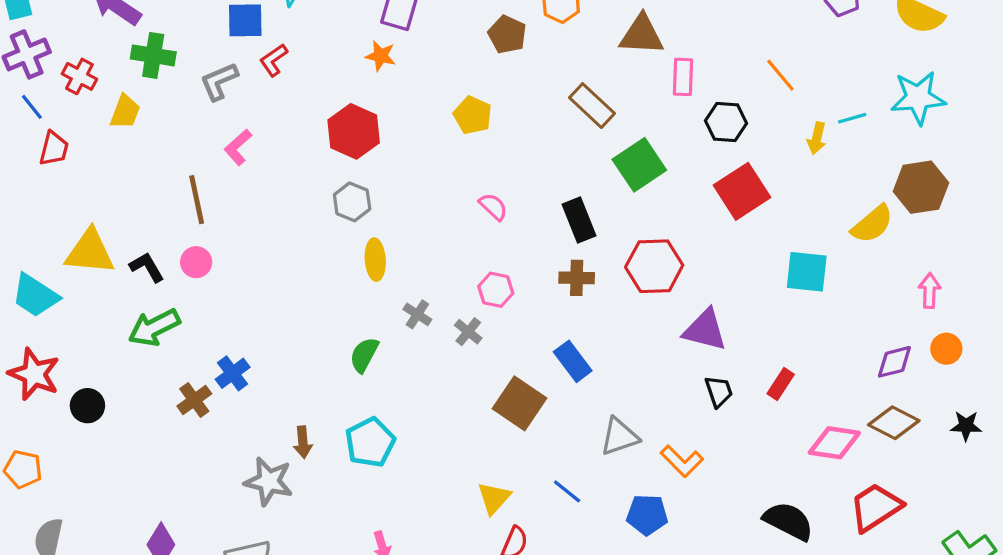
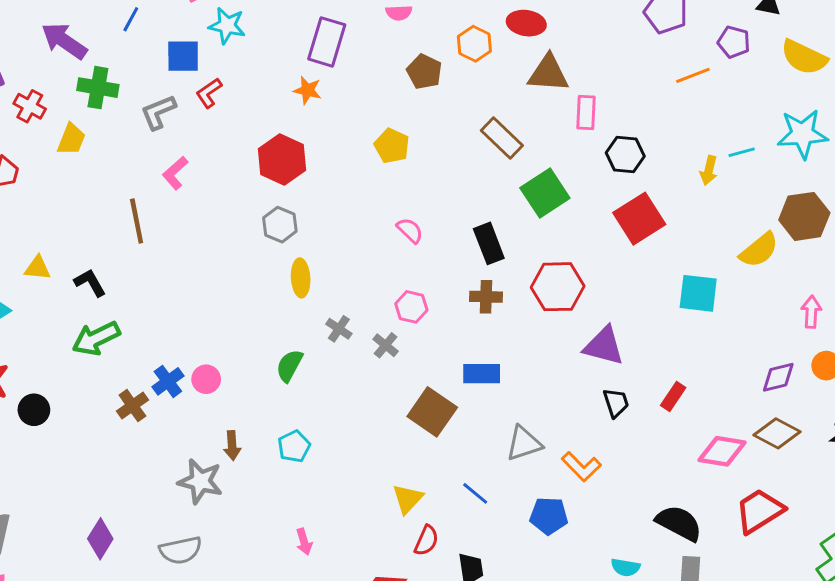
orange line: (780, 75) -> (693, 75), moved, turned -72
yellow triangle: (90, 252) -> (38, 268), size x0.6
pink circle: (196, 262) -> (206, 379), moved
blue rectangle: (573, 361) -> (482, 374), turned -54
cyan pentagon: (370, 442) -> (294, 446), size x0.7

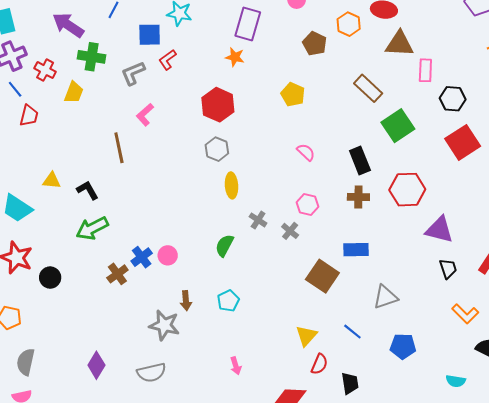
orange L-shape: (581, 467) -> (465, 314), moved

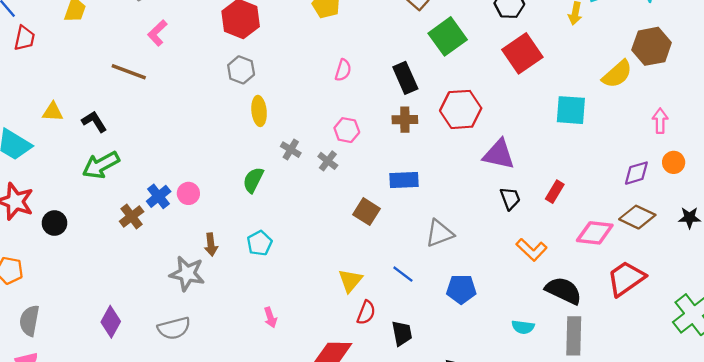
brown line: (119, 148) -> (129, 72), turned -56
pink semicircle: (306, 152) -> (343, 70), turned 66
brown square: (322, 276) -> (367, 212), size x0.7

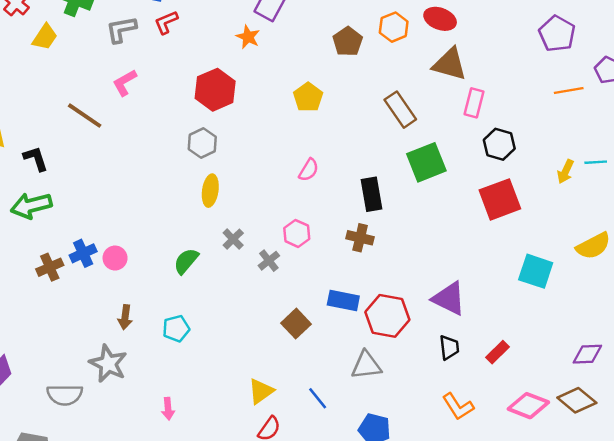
red hexagon: (461, 109) -> (387, 316), moved
gray star: (187, 274) -> (108, 364), moved

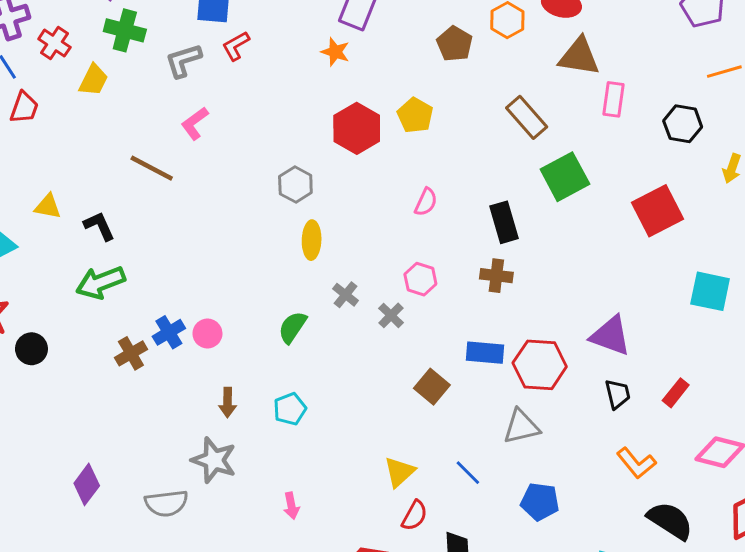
red hexagon: (215, 90) -> (357, 128), moved
black hexagon: (499, 144) -> (683, 124), moved

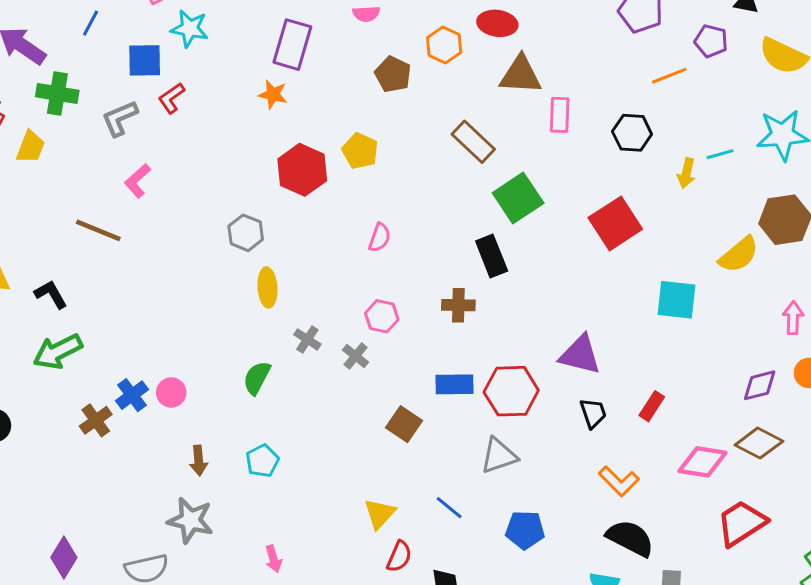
black rectangle: (504, 222) -> (492, 256), moved
black semicircle: (670, 521) -> (630, 538), moved

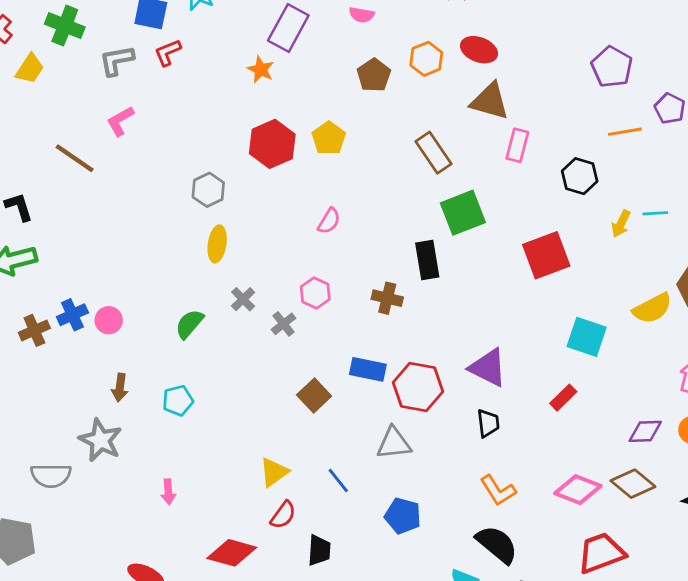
red rectangle: (652, 406) -> (563, 398), moved

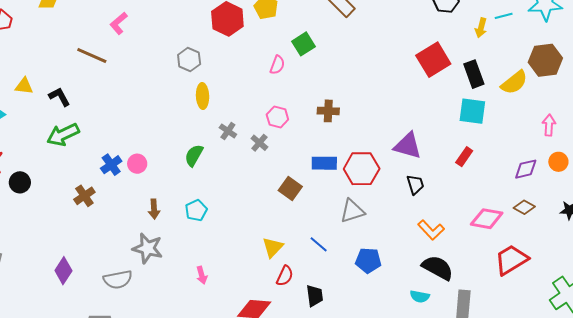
green square: (463, 213) -> (304, 44), moved, size x0.7
black rectangle: (427, 260) -> (474, 74), moved
brown cross: (34, 330) -> (84, 196), moved
brown diamond: (633, 484) -> (524, 207), size x0.7

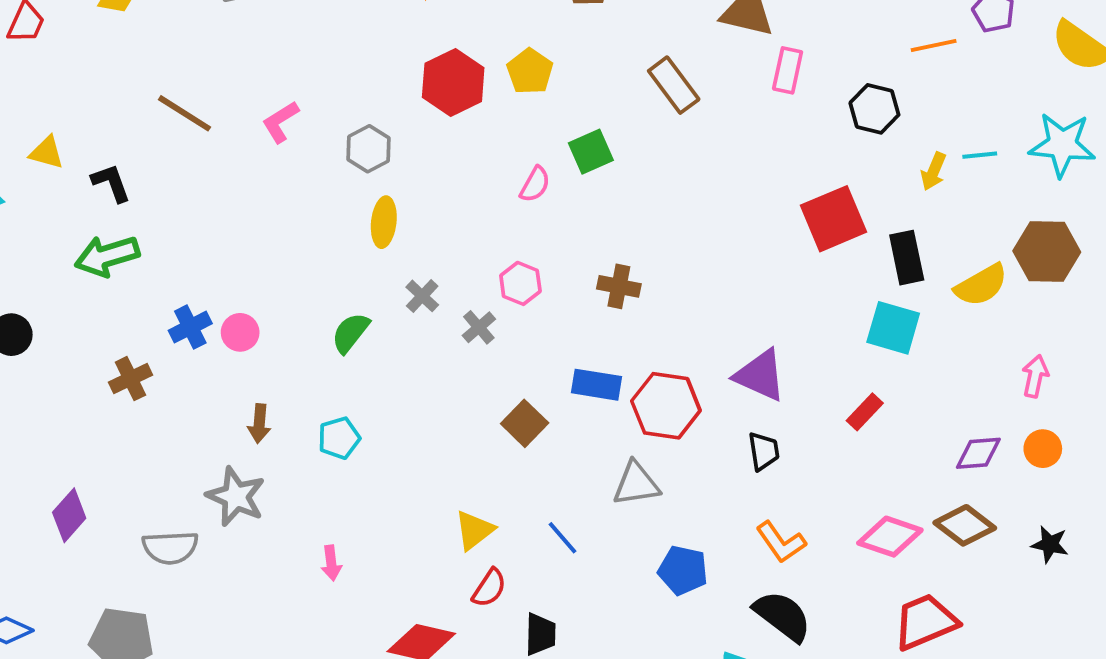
pink L-shape: (119, 23) -> (280, 122), moved
brown diamond: (524, 207) -> (965, 525), size x1.4
blue pentagon: (368, 260) -> (683, 570), moved

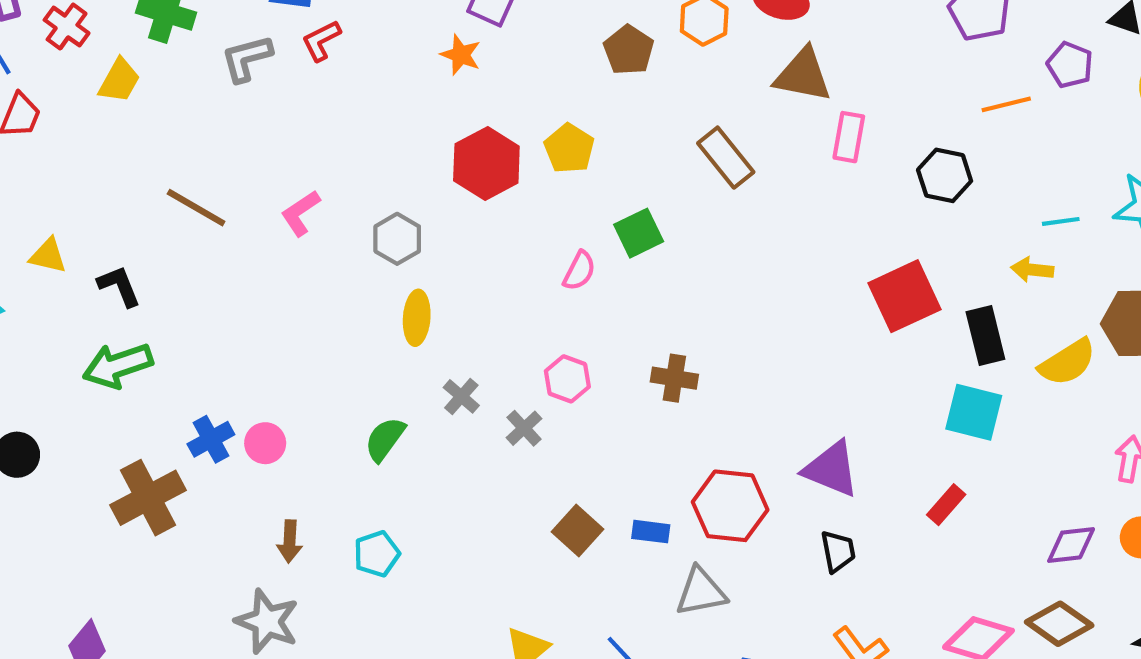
yellow arrow: (933, 171) -> (1032, 270), moved, turned 75
brown cross: (131, 379) -> (148, 498), size x1.6
blue rectangle: (597, 385) -> (651, 532), moved, size x0.7

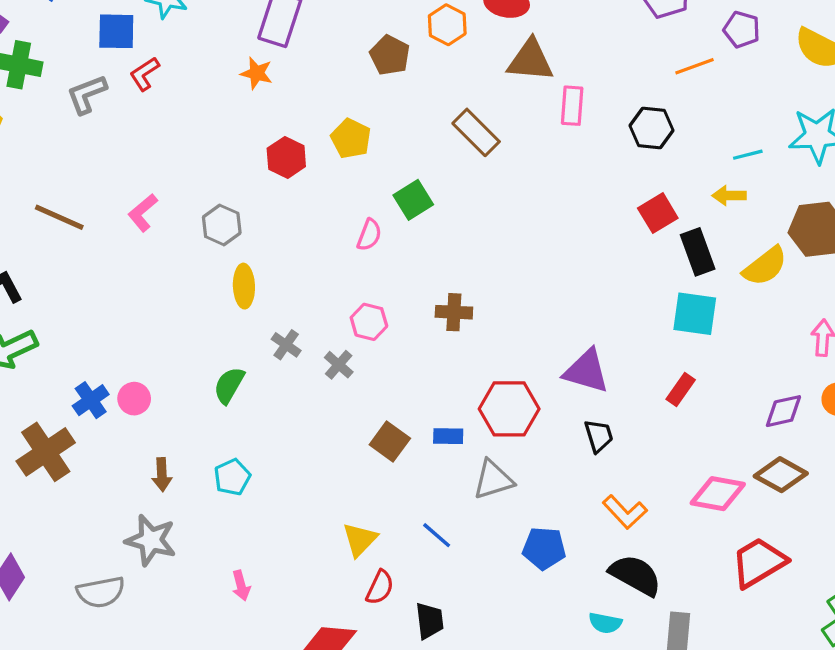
red hexagon: (486, 163) -> (286, 157), size x0.7
red square: (904, 296) -> (658, 213), moved, size x0.7

